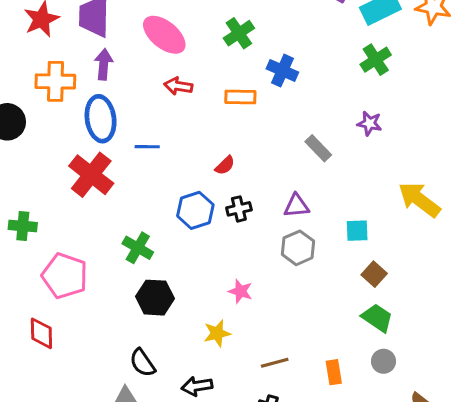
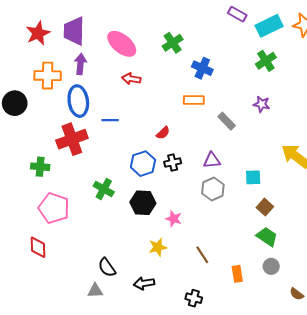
orange rectangle: (240, 97) -> (194, 100), moved
red cross: (91, 175) -> (72, 139), turned 32
green cross: (23, 226) -> (40, 167), moved
black hexagon: (155, 298) -> (143, 203), moved
brown line: (275, 363) -> (202, 255), moved, turned 72

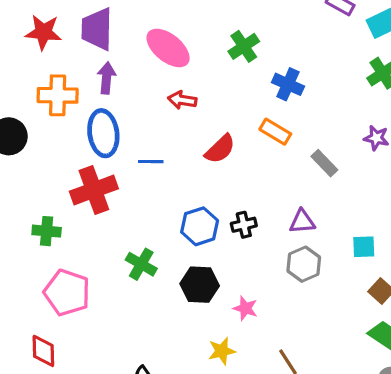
red star: (38, 33) -> (43, 32), turned 30
orange rectangle: (194, 100) -> (275, 132), turned 30
red semicircle: (163, 133) -> (220, 149), moved, size x1.5

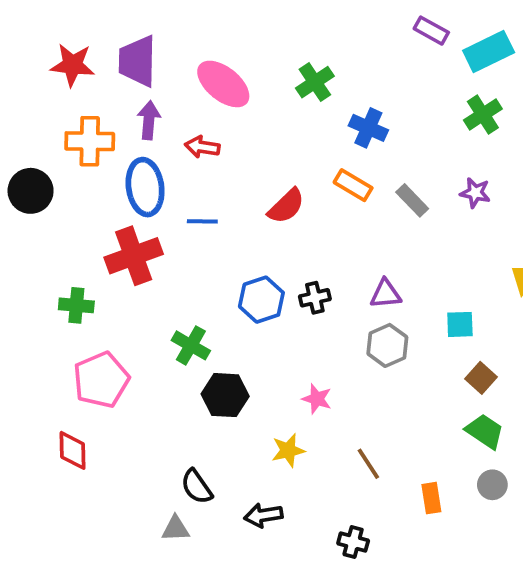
red arrow: (182, 100) -> (202, 147), moved
gray rectangle: (324, 163) -> (412, 200), moved
black hexagon: (200, 285) -> (225, 395), moved
pink pentagon: (67, 293) -> (101, 380), turned 30

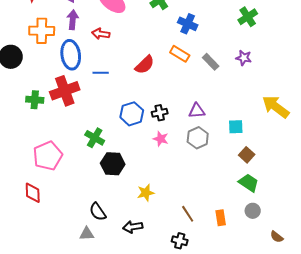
green cross: (76, 305) -> (35, 100), moved
pink star: (317, 399) -> (161, 139), moved
brown line: (368, 464) -> (188, 214), moved

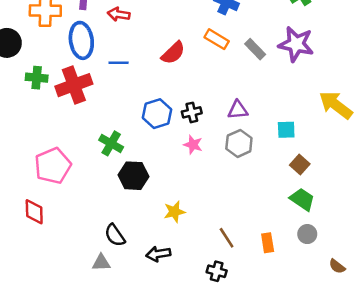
purple star: (244, 58) -> (296, 44), size x1.8
green cross: (35, 100) -> (37, 78), moved

